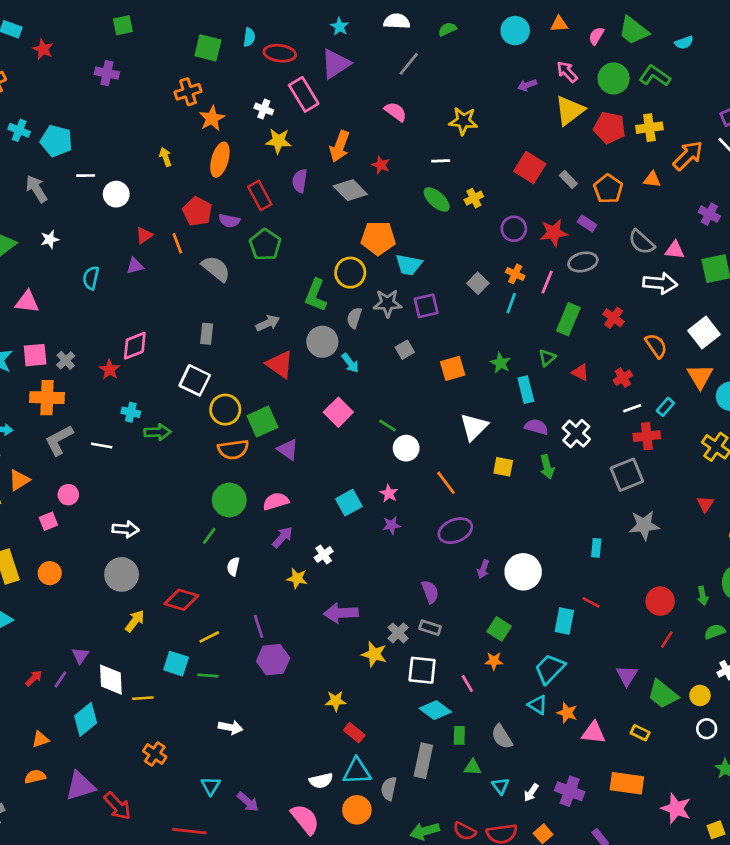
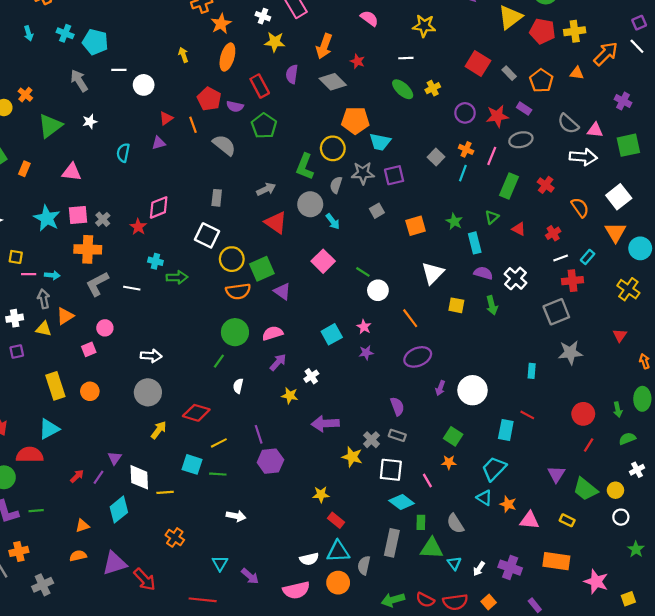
green triangle: (473, 767) -> (432, 548), size x1.6
pink semicircle: (305, 819) -> (296, 590), turned 116

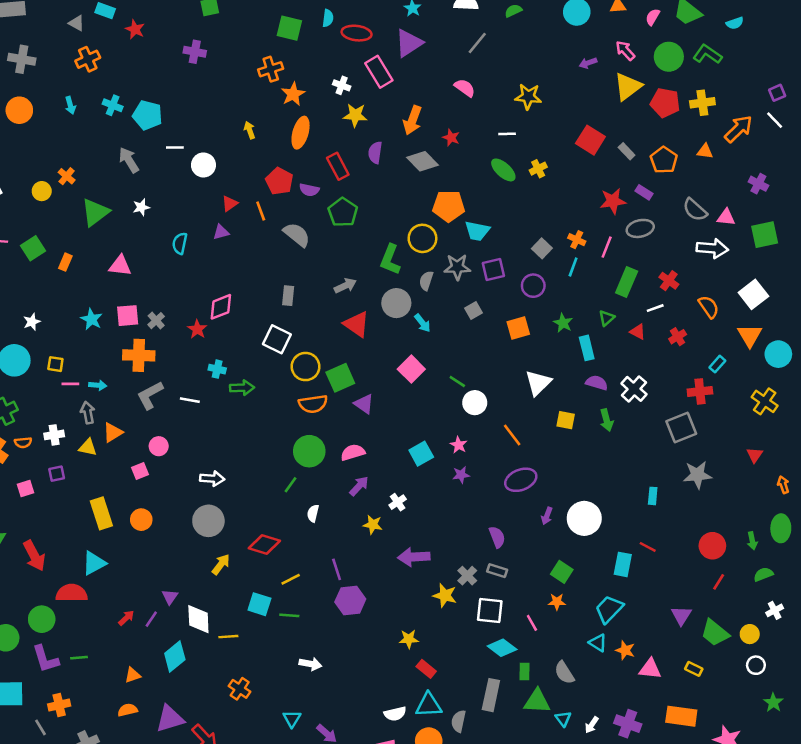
purple circle: (465, 113) -> (533, 286), moved
cyan star: (47, 218) -> (91, 319), size x0.7
white line: (561, 258) -> (655, 308), moved

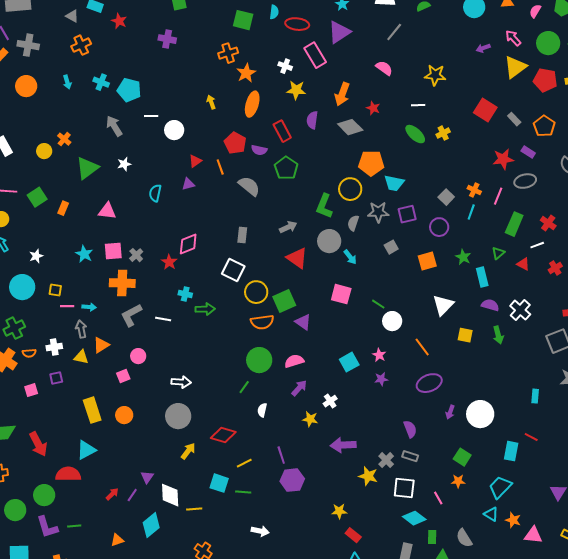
pink square: (411, 369) -> (341, 294), turned -30

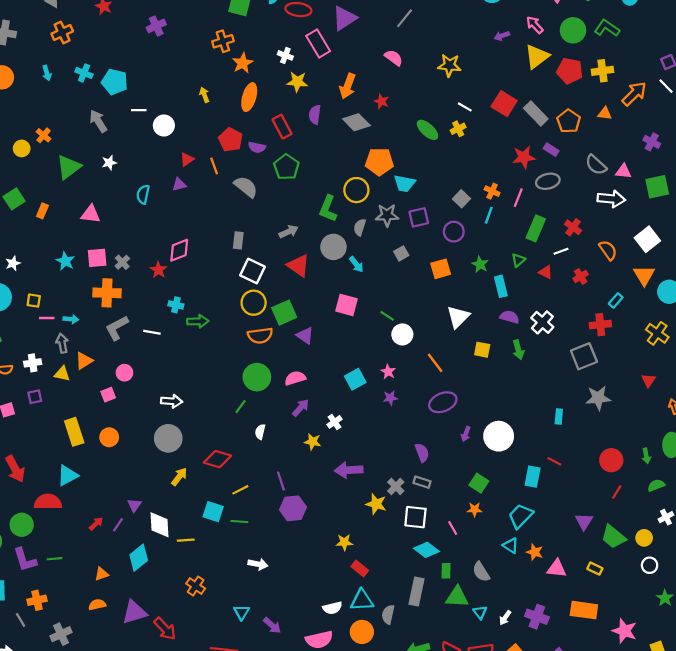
purple cross: (167, 39) -> (156, 26), turned -36
white line: (418, 105) -> (465, 107), moved, turned 32
gray rectangle: (514, 119) -> (536, 113), size x1.6
white square: (233, 270) -> (252, 271), moved

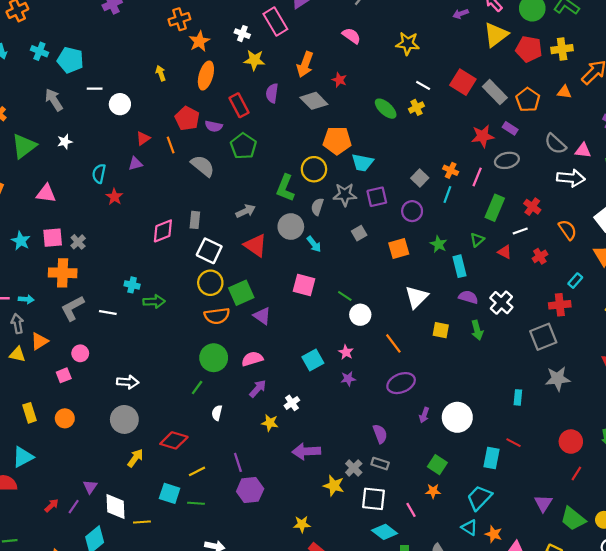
pink diamond: (179, 250) -> (163, 231), moved
red star: (158, 270) -> (114, 197), moved
yellow rectangle: (74, 432) -> (30, 413), size x0.7

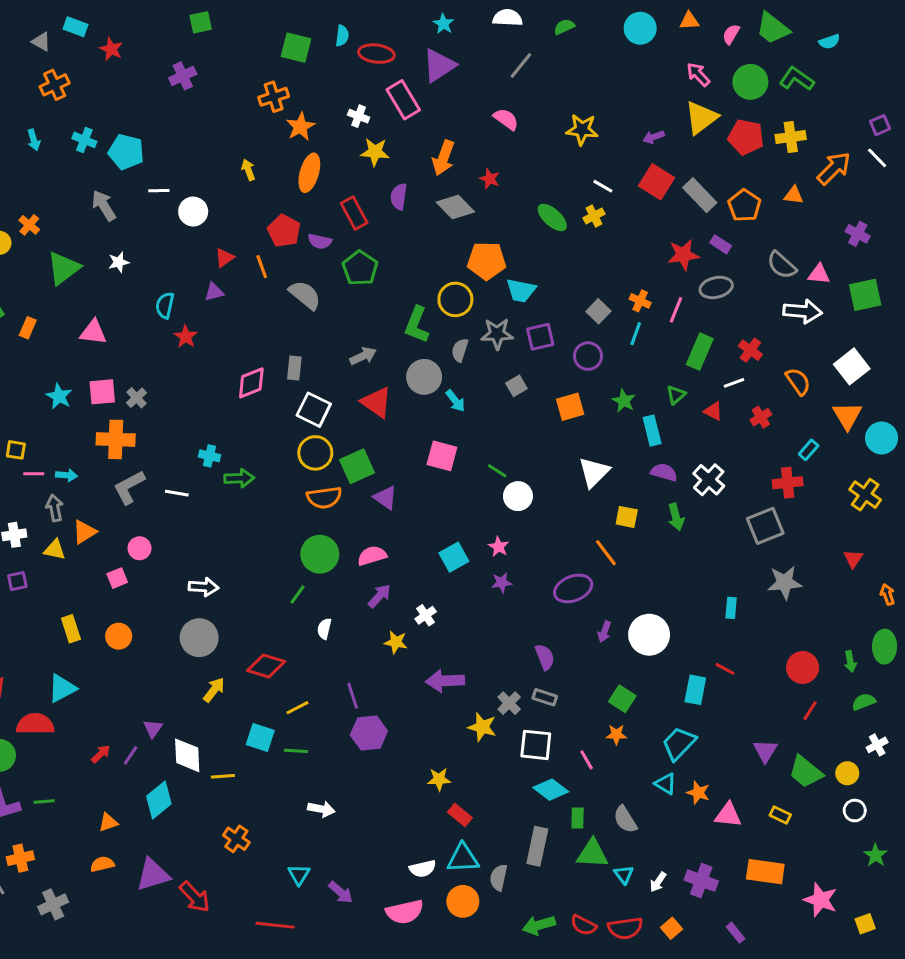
purple arrow: (461, 14) -> (654, 137), moved
orange line: (393, 343) -> (606, 553), moved

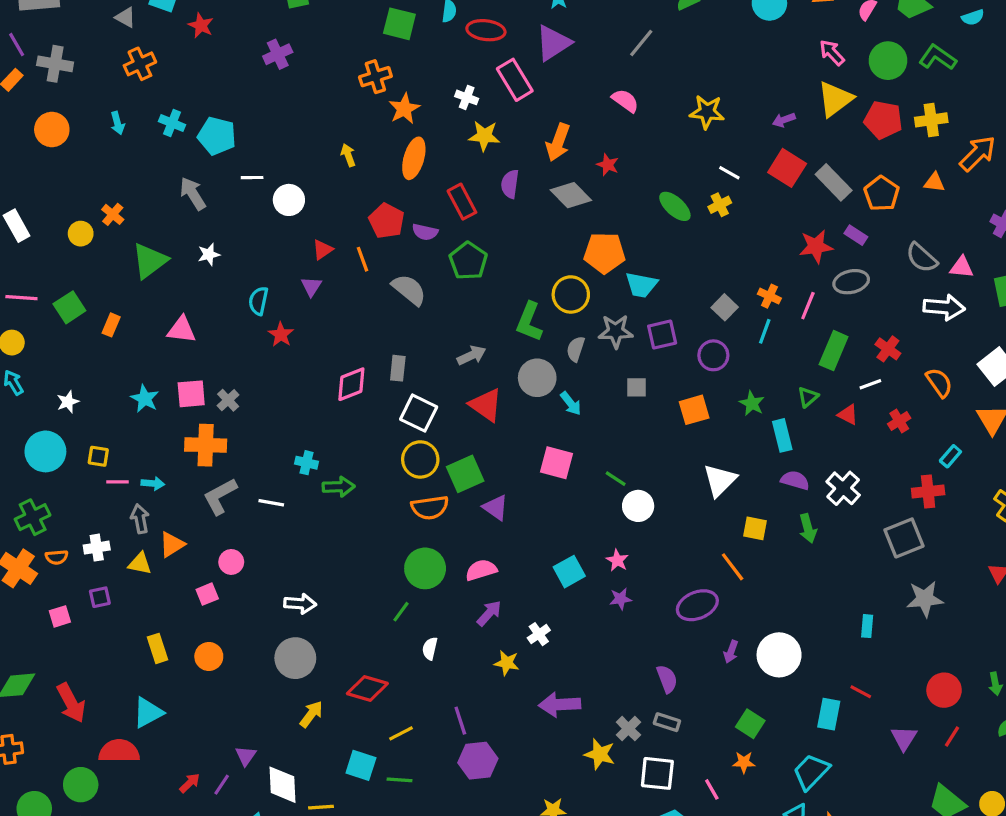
purple triangle: (214, 292) -> (311, 286), turned -42
gray square: (516, 386) -> (636, 387), turned 30
purple triangle: (765, 751) -> (904, 738), moved

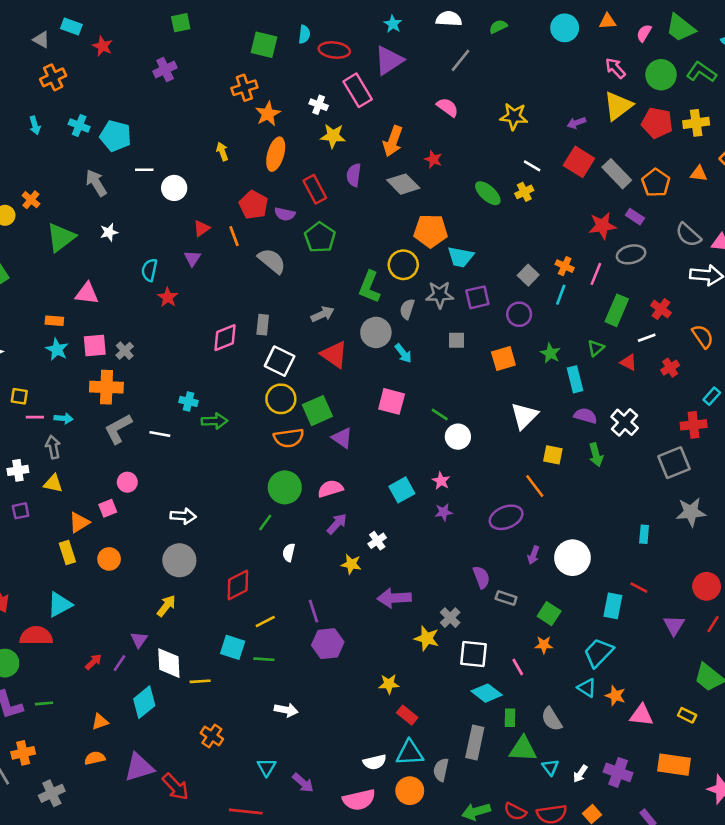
orange rectangle: (111, 325) -> (54, 321), moved, turned 72
orange triangle: (172, 544) -> (79, 523), moved
red diamond: (367, 689) -> (238, 585), turned -44
yellow arrow: (311, 714) -> (166, 606), moved
gray rectangle: (667, 722) -> (506, 598), moved

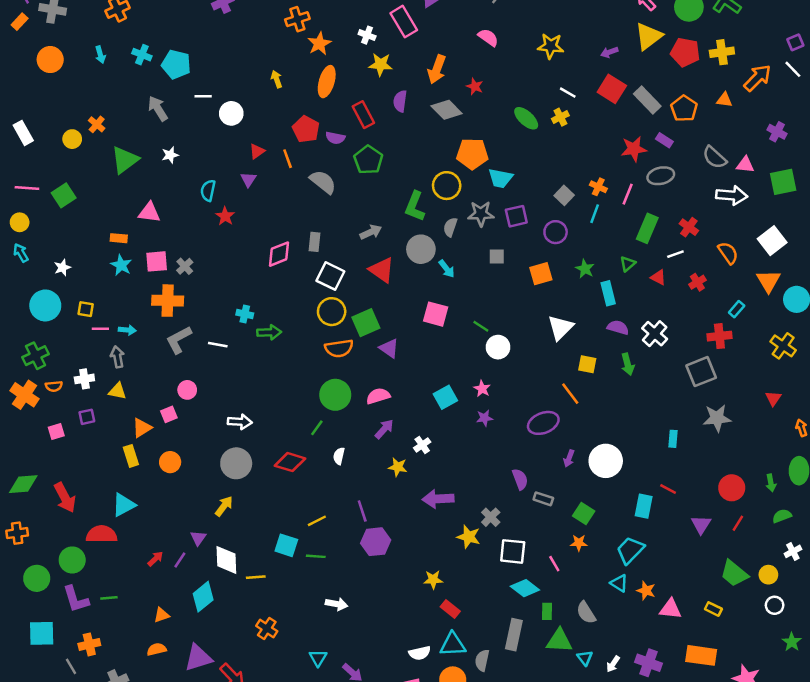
red diamond: (238, 585) -> (290, 462), moved, turned 44

